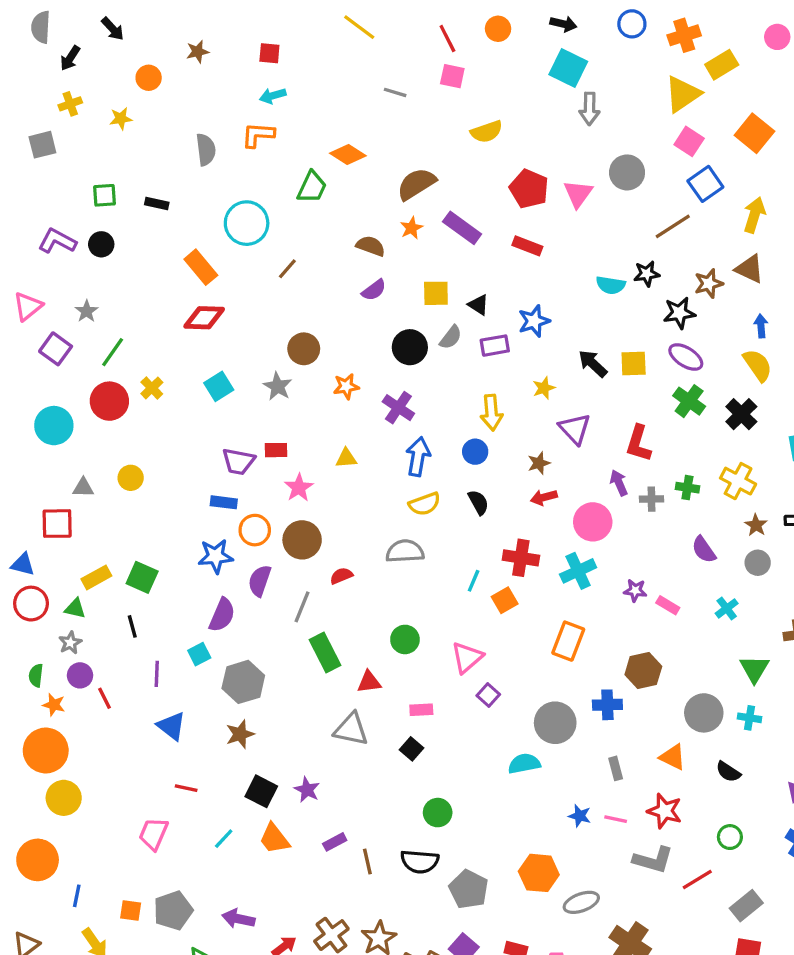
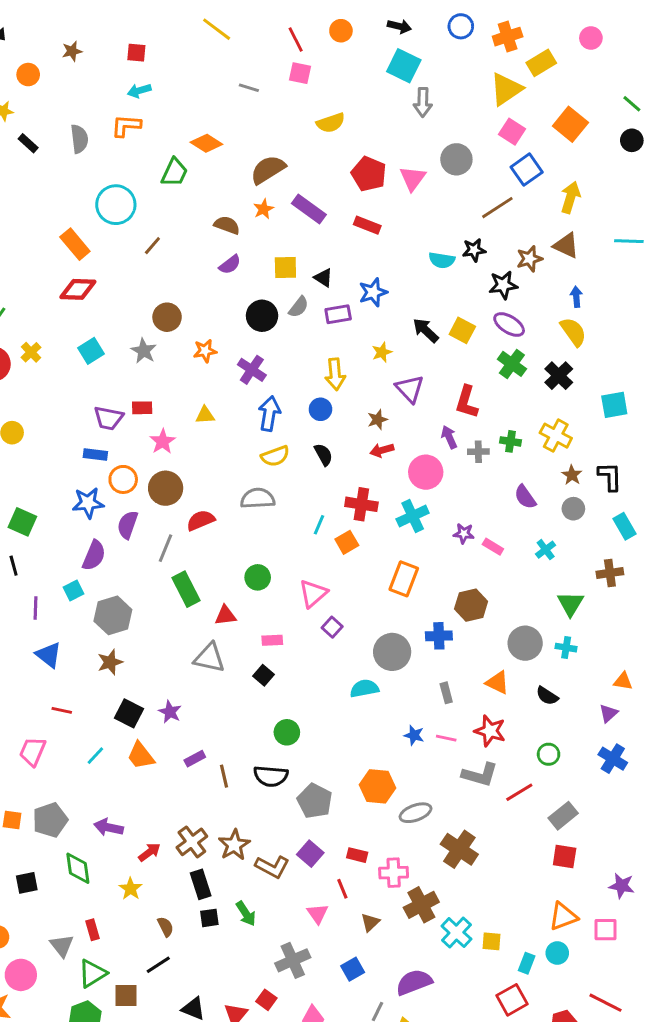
black rectangle: (157, 203) -> (28, 143), moved, turned 30
yellow square: (634, 364) -> (462, 330), turned 30
red semicircle: (341, 576) -> (201, 520), size x1.4

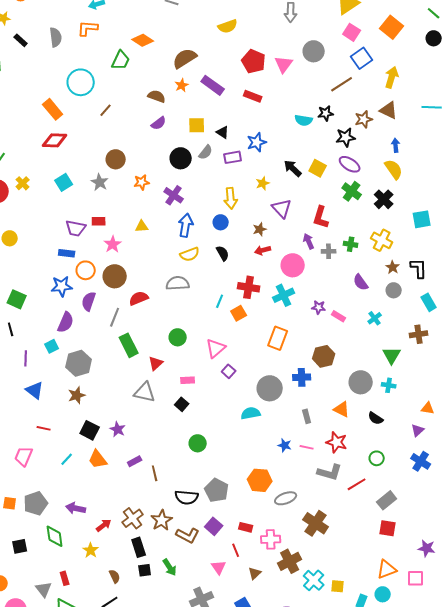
red triangle: (225, 615) -> (156, 363), turned -35
black semicircle: (271, 776) -> (187, 497), moved

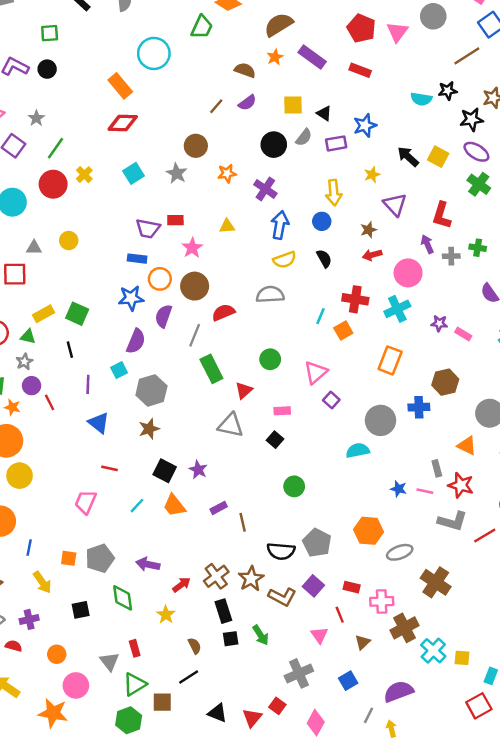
brown line: (106, 110) -> (216, 106), moved
gray rectangle: (307, 416) -> (437, 468), moved

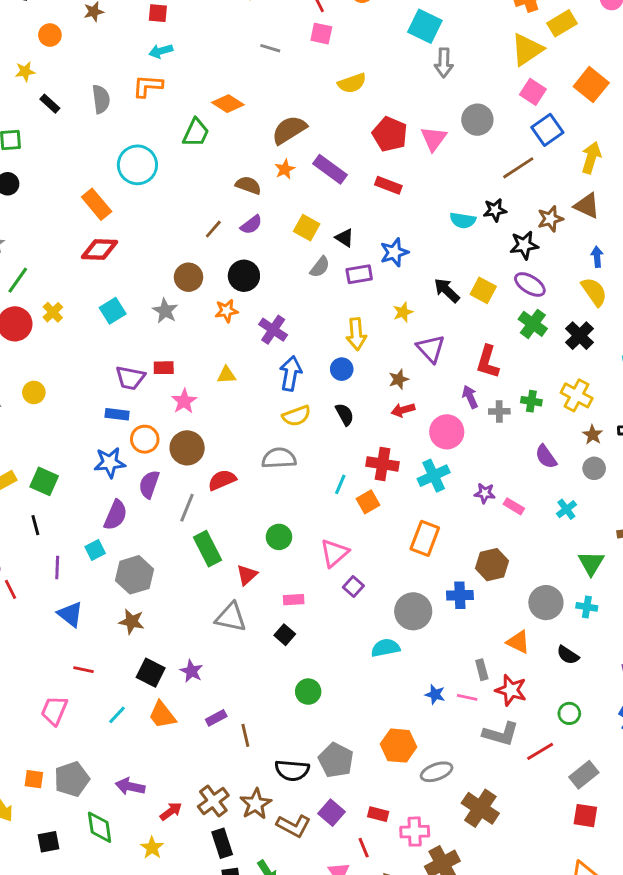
yellow square: (293, 105) -> (307, 228), turned 30
black circle: (274, 145) -> (244, 276), moved
brown star: (149, 429) -> (132, 622), turned 30

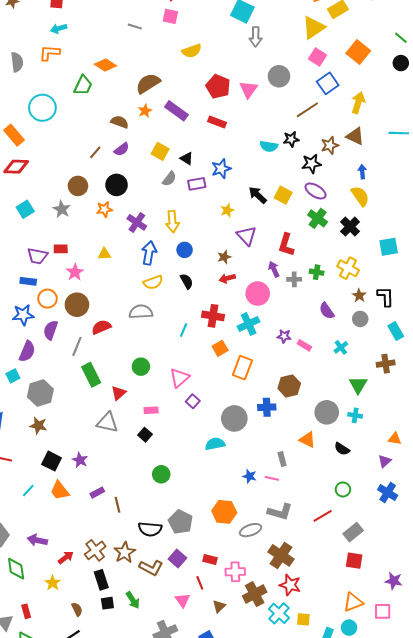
yellow arrow: (356, 334) -> (172, 221), moved
orange square: (368, 502) -> (220, 348), moved
red star: (511, 690) -> (290, 585), moved
gray L-shape: (501, 734) -> (280, 512), moved

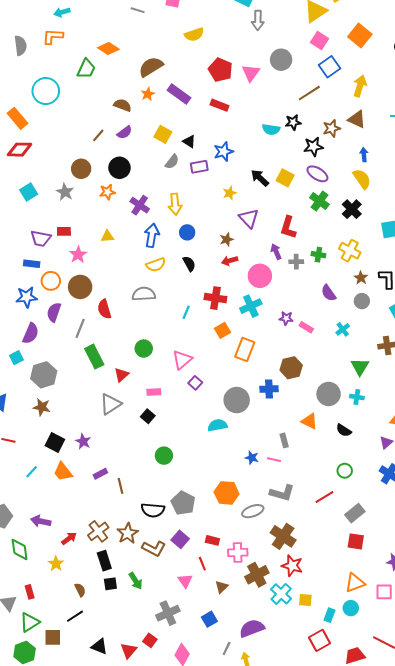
red semicircle: (101, 327) -> (104, 309), turned -84
gray triangle: (107, 422) -> (110, 404), turned -45

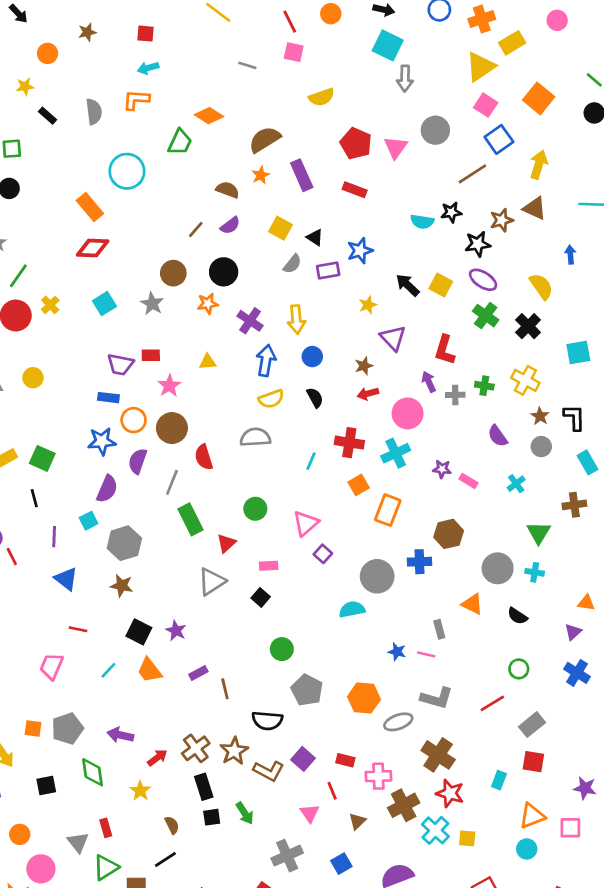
purple rectangle: (179, 94) -> (302, 175), turned 30
blue arrow: (364, 155) -> (570, 255), moved
gray pentagon: (183, 503) -> (307, 690), moved
cyan rectangle: (330, 615) -> (499, 780), moved

